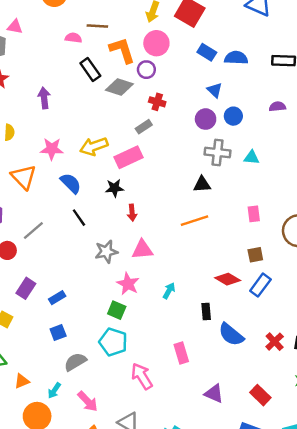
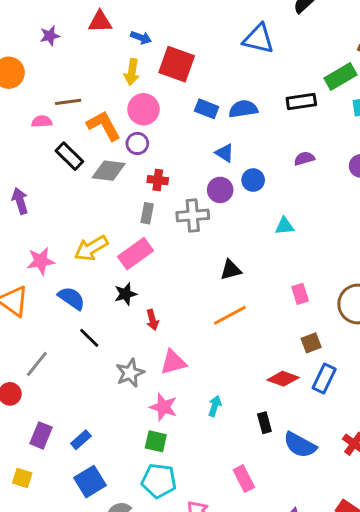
gray rectangle: (144, 127) -> (147, 213), turned -35
gray cross: (217, 153) -> (193, 215), moved
blue square: (58, 332) -> (90, 482), size x1.5

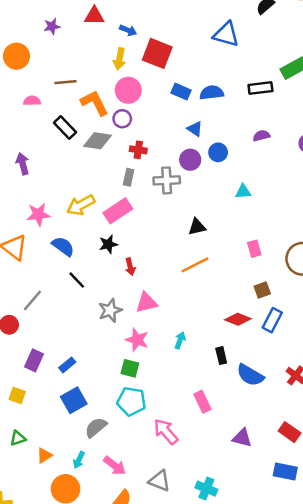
pink semicircle: (42, 121) -> (32, 101), moved

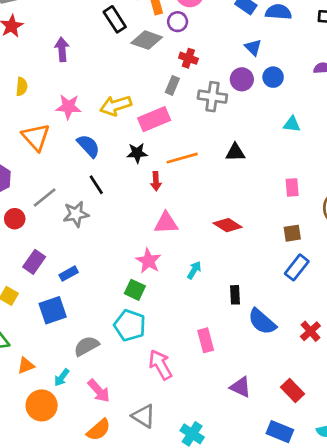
orange line: (195, 265) -> (182, 158), moved
gray star: (110, 310) -> (76, 214), moved
red diamond: (238, 319) -> (228, 225), moved
blue square: (74, 400) -> (53, 310), moved

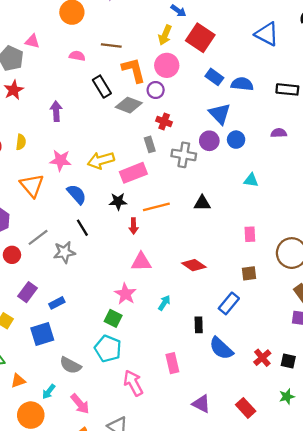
blue triangle: (253, 47) -> (220, 114), size x1.5
gray rectangle: (172, 85) -> (150, 144), turned -42
blue rectangle: (297, 267) -> (229, 303), moved
gray semicircle: (86, 346) -> (70, 365), turned -125

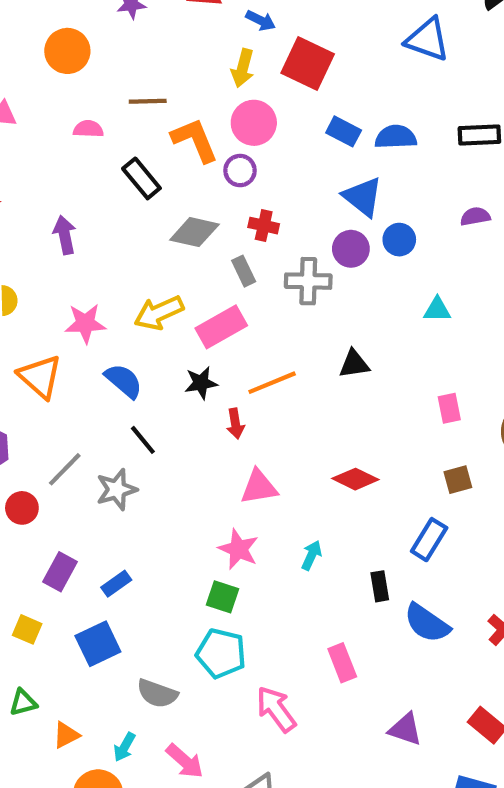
gray diamond: (129, 105) -> (194, 232), moved

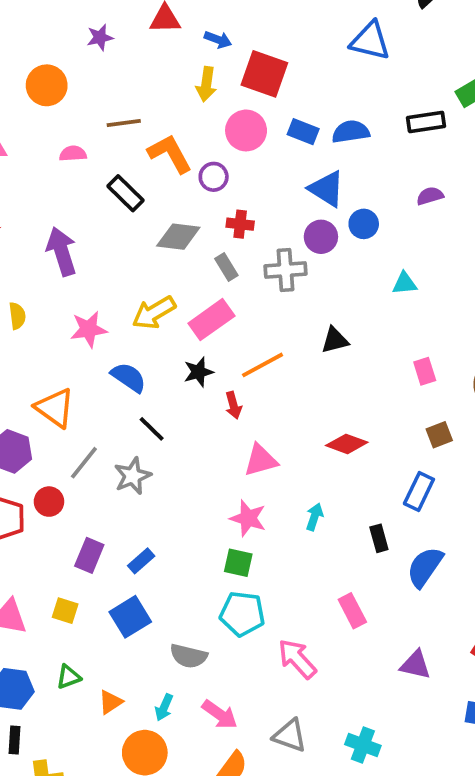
pink circle: (254, 123) -> (246, 130), moved
purple arrow: (65, 235) -> (62, 251), size x1.4
orange triangle: (40, 377) -> (55, 408), moved
blue semicircle: (427, 623) -> (425, 567), turned 96

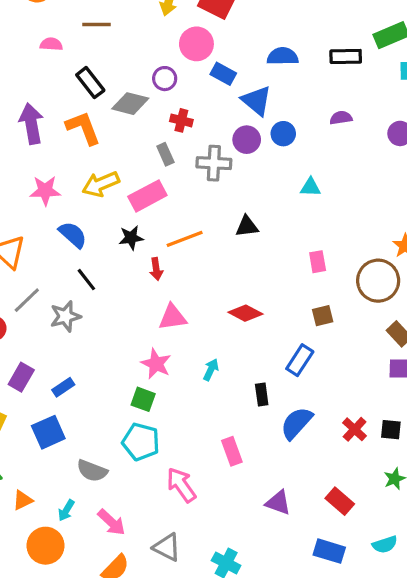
blue rectangle: (303, 132) -> (223, 74), moved
orange L-shape: (170, 154) -> (83, 128), moved
gray diamond: (178, 237) -> (130, 104), moved

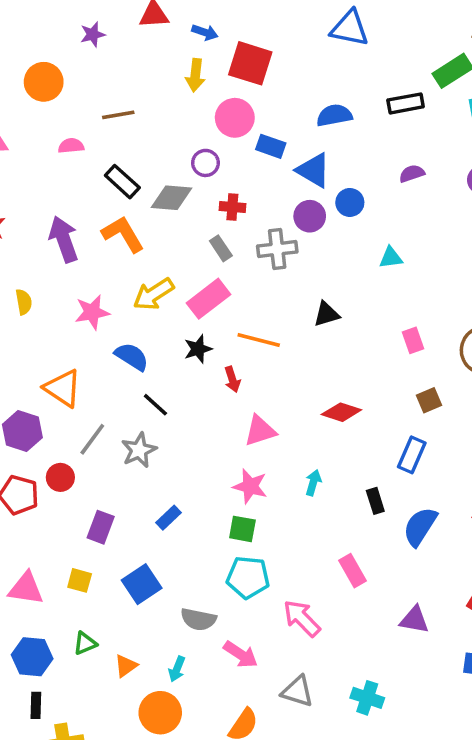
orange line: (185, 239) -> (259, 340), turned 45
blue rectangle: (63, 387) -> (168, 518), moved
pink arrow: (111, 522) -> (241, 654), moved

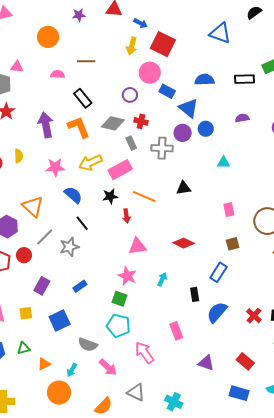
gray diamond: (171, 198) -> (113, 123), moved
yellow square: (80, 580) -> (26, 313), turned -32

